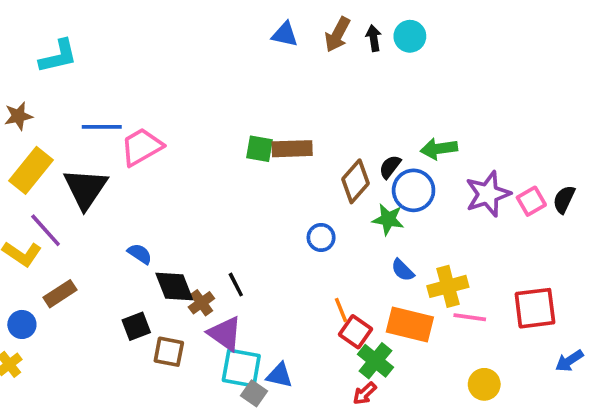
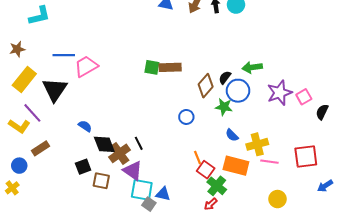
black semicircle: (564, 199) -> (322, 112), moved
brown cross: (201, 303) -> (120, 153), size x1.5

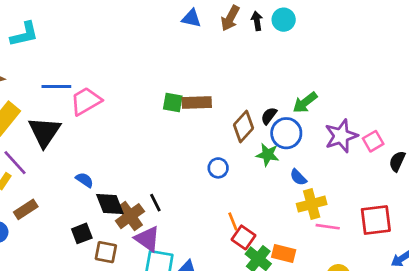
green arrow: (252, 67) -> (305, 102), turned -30
blue semicircle: (232, 135) -> (298, 177), moved
orange rectangle: (236, 166) -> (284, 253), moved, size x0.7

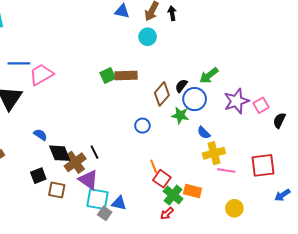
cyan circle: (284, 20) -> (148, 37), moved
green square: (173, 102) -> (108, 76), turned -35

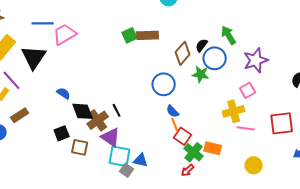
green arrow: (209, 76) -> (229, 35), turned 96
pink square: (261, 105) -> (248, 90), moved
blue circle: (142, 126) -> (164, 84), size x1.5
blue semicircle: (204, 133) -> (173, 111), moved

